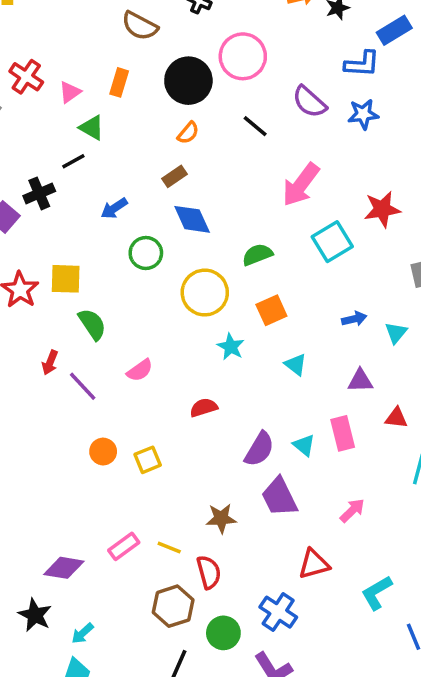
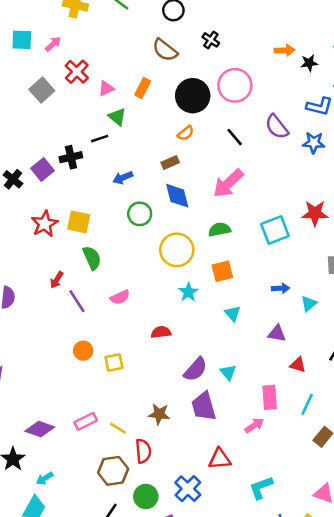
pink arrow: (301, 185) -> (228, 183), moved
pink rectangle: (343, 433) -> (270, 397), moved

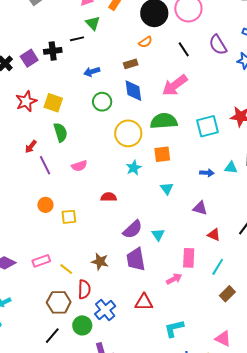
green semicircle: (219, 230) -> (164, 121), size x1.5
cyan triangle: (309, 304) -> (231, 168), moved, turned 40
blue cross: (188, 489) -> (105, 310), moved

